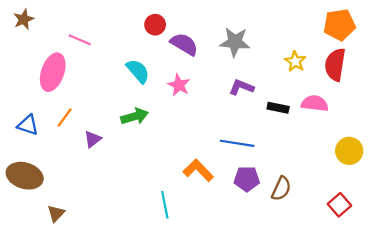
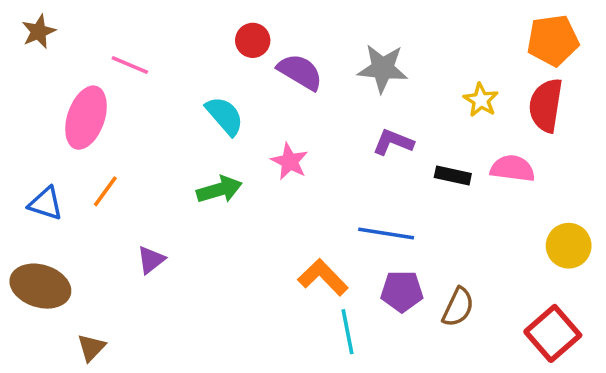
pink star: (179, 85) -> (290, 161), moved
purple triangle: (93, 139) -> (151, 260), moved
cyan line: (165, 205) -> (347, 332), moved
red square: (339, 205) -> (553, 333), size x1.4

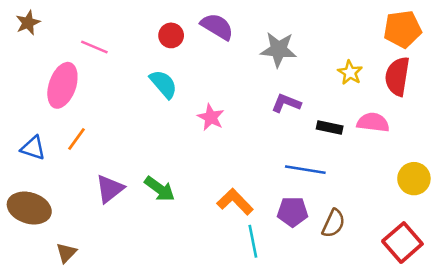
red circle: (253, 40) -> (171, 35), moved
purple semicircle: (300, 72) -> (217, 27), moved
green arrow: (219, 190) -> (160, 189), moved, turned 52
blue line: (386, 233) -> (305, 170), moved
purple triangle: (151, 260) -> (110, 189), size x1.4

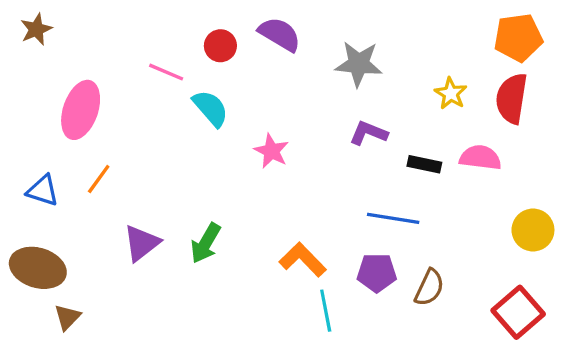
pink line: (94, 47) -> (166, 72), moved
green arrow: (160, 189) -> (206, 243), turned 84
brown triangle: (66, 253) -> (67, 317), moved

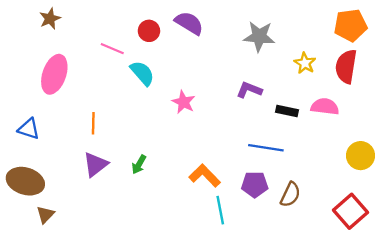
brown star: (36, 29) -> (50, 19), moved
gray star: (359, 64) -> (259, 36), moved
orange line: (99, 179) -> (93, 123), moved, turned -35
green arrow: (206, 243) -> (139, 164), size x0.7

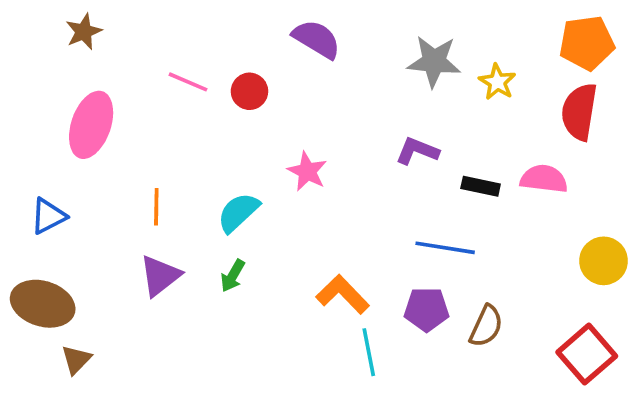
red circle: (149, 31) -> (249, 91), moved
yellow star: (305, 63) -> (497, 82), moved
cyan semicircle: (142, 73) -> (238, 212), moved, turned -92
blue triangle: (29, 129) -> (48, 216), turned -45

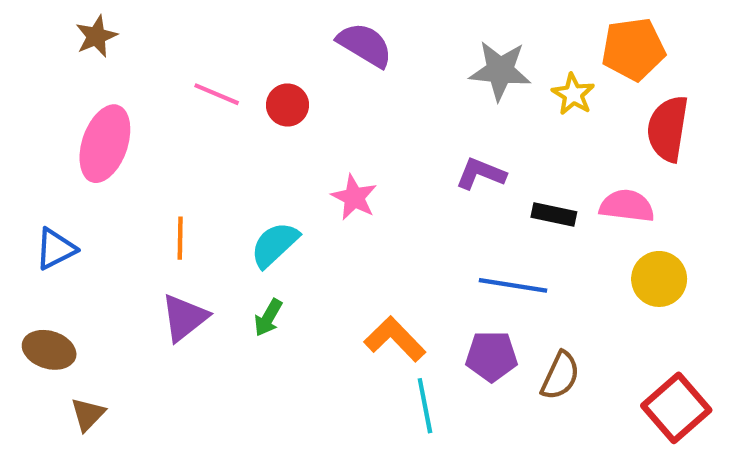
orange pentagon: (587, 43) -> (633, 49), moved
yellow circle: (604, 261) -> (659, 279), moved
brown ellipse: (43, 304) -> (49, 350), size x0.7

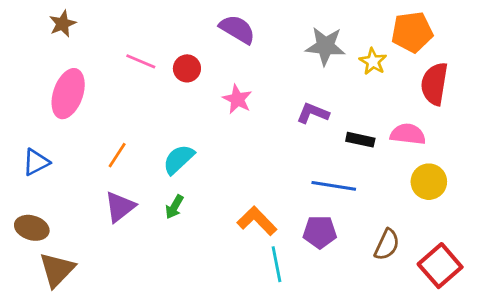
pink star: (354, 197) -> (237, 99), moved
orange line: (180, 238) -> (117, 155), turned 32
brown semicircle: (560, 376) -> (387, 245), moved
brown triangle: (88, 414) -> (57, 270), size x1.6

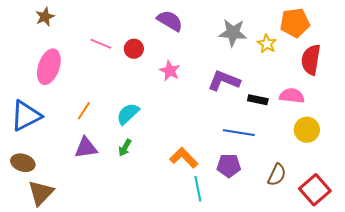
purple L-shape: (313, 113) -> (224, 81), size x1.4
blue triangle: (36, 162) -> (26, 116), size x1.6
purple triangle: (120, 207) -> (86, 148), turned 30

